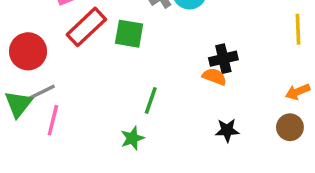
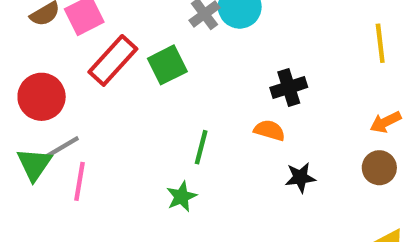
green square: (129, 34) -> (167, 65), turned -32
orange semicircle: (214, 77) -> (269, 130), moved

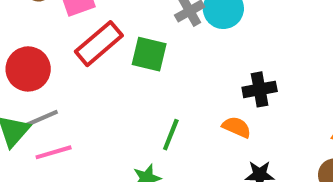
green square: (167, 65) -> (149, 54), turned 33
pink line: (79, 181) -> (54, 152), turned 57

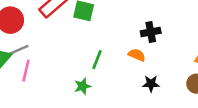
pink line: (54, 152) -> (26, 71), turned -60

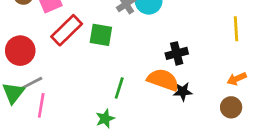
orange semicircle: (137, 55) -> (163, 80), size x1.6
black star: (151, 84) -> (183, 91), moved

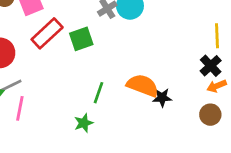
green square: (101, 35) -> (81, 39), turned -30
black cross: (177, 53) -> (211, 66), moved, turned -30

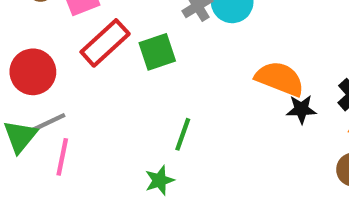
orange semicircle: (143, 85) -> (280, 79), moved
black star: (162, 98) -> (301, 109), moved

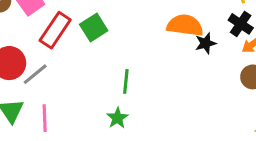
gray line: (48, 123) -> (35, 74), moved

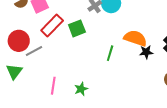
green line: (126, 81) -> (110, 53), moved
pink line: (45, 118) -> (53, 86), moved

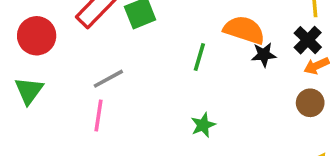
gray line: (34, 51) -> (108, 79), moved
green star: (81, 89) -> (203, 125), moved

